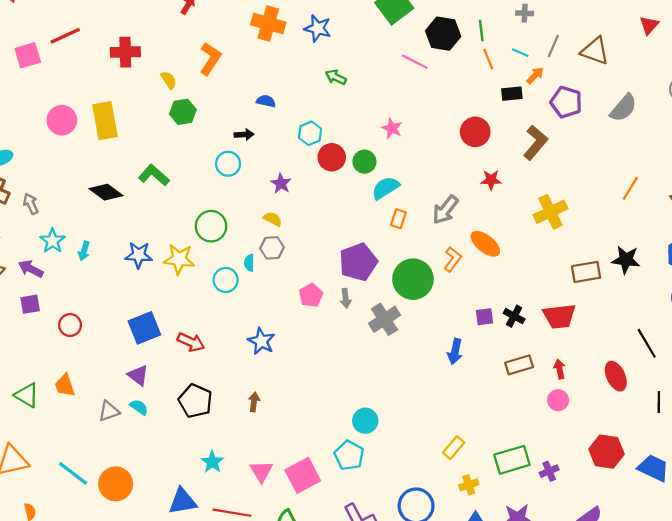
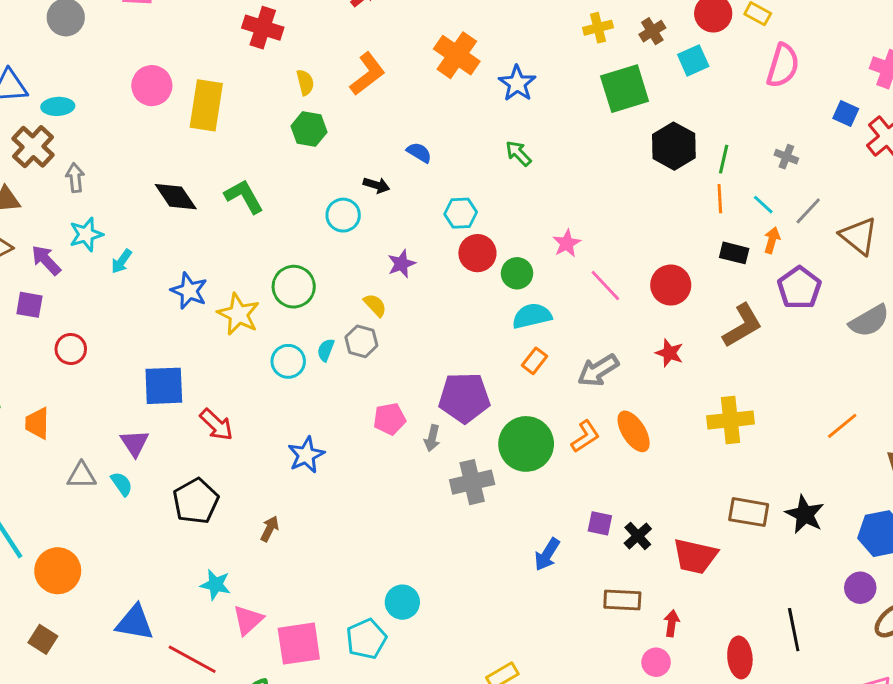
pink line: (415, 62) -> (605, 286), moved
orange arrow: (535, 75) -> (772, 240), turned -48
cyan star: (212, 462) -> (215, 585), moved, turned 30

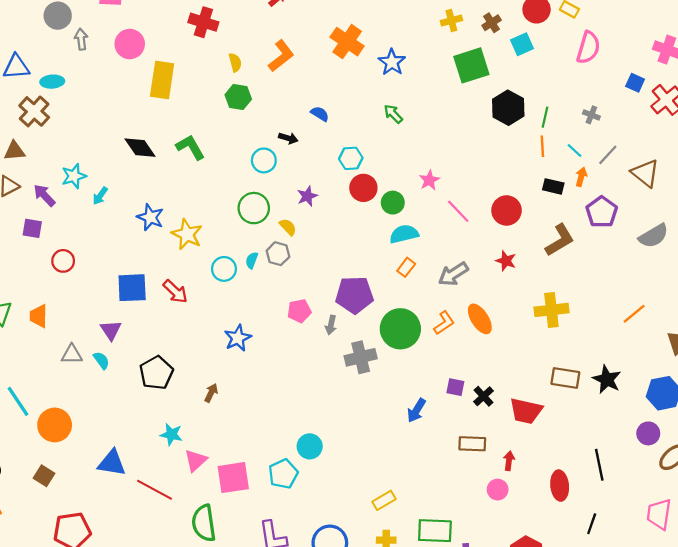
pink circle: (152, 86) -> (130, 44), moved
gray arrow: (75, 178) -> (81, 39), moved
green circle: (294, 287) -> (254, 208), moved
red arrow: (216, 425) -> (175, 292), moved

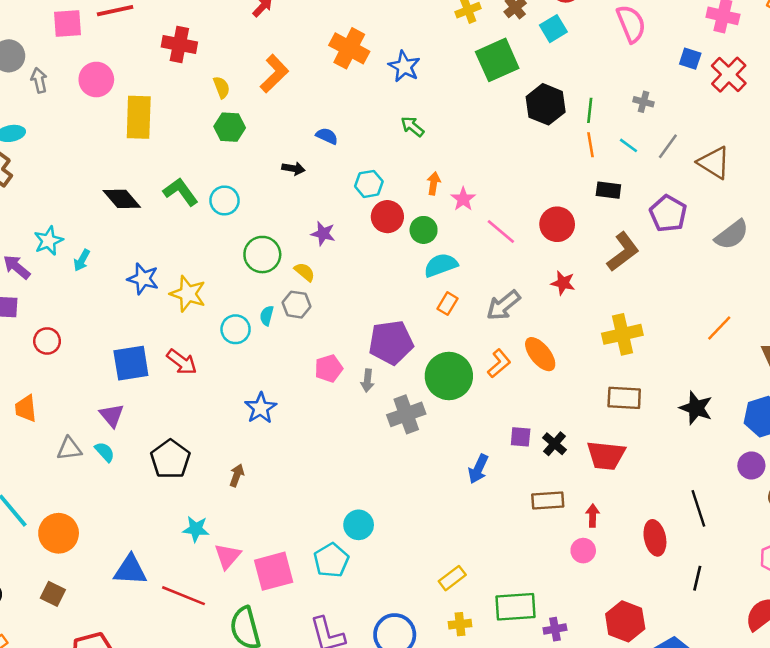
pink semicircle: (588, 48) -> (631, 24), turned -32
cyan circle: (264, 160) -> (225, 200), moved
orange arrow: (581, 177) -> (434, 184), moved
purple star: (307, 196) -> (323, 234), turned -30
brown rectangle: (565, 378) -> (624, 398), moved

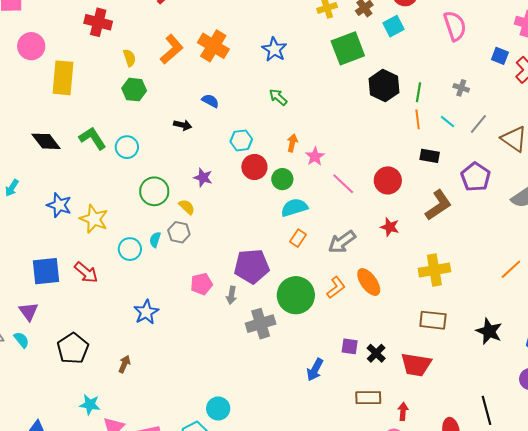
orange cross: (349, 48) -> (213, 46), moved

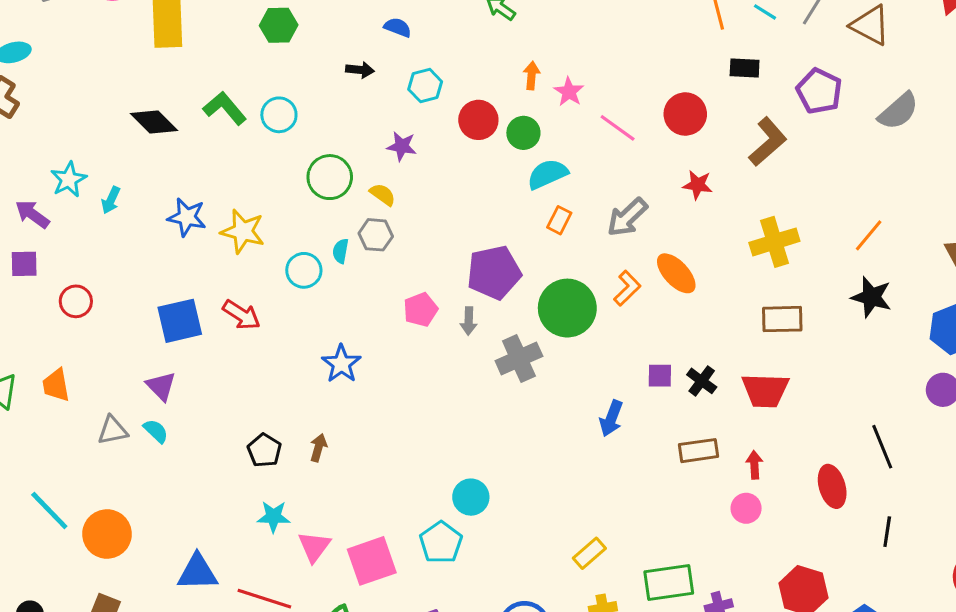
cyan hexagon: (241, 140) -> (425, 85), moved
orange line: (511, 269) -> (869, 235), moved
black star: (489, 331) -> (871, 297), moved
black pentagon: (73, 348) -> (264, 450), moved, size x0.7

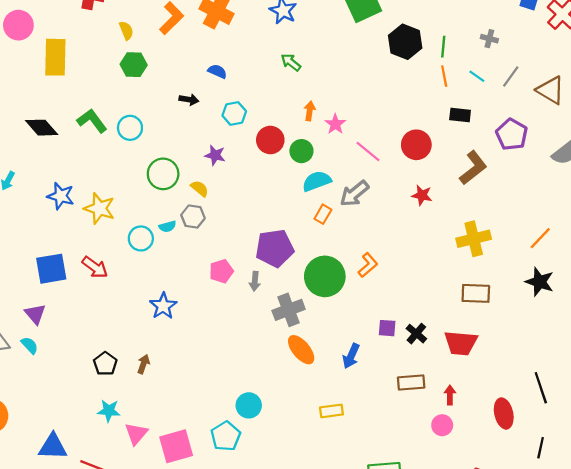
gray arrow: (627, 217) -> (354, 194), moved
cyan semicircle: (341, 251) -> (167, 226), turned -119
orange ellipse: (676, 273) -> (301, 350), moved
yellow rectangle: (589, 553) -> (331, 411), moved, turned 30

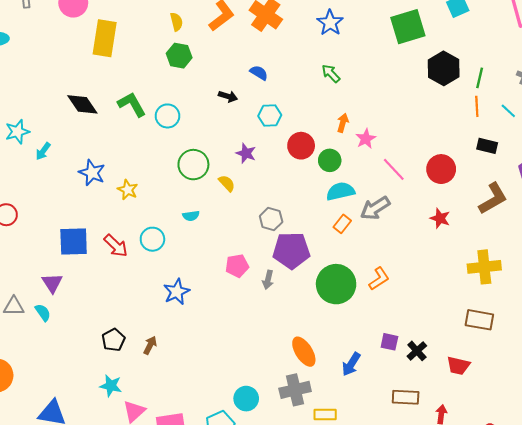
yellow star: (99, 208) -> (128, 190), size x0.7
gray hexagon: (193, 217) -> (271, 219), moved
cyan circle: (141, 238) -> (152, 239), moved
gray cross: (289, 310) -> (295, 390), moved
red trapezoid: (461, 343) -> (458, 366), size x0.7

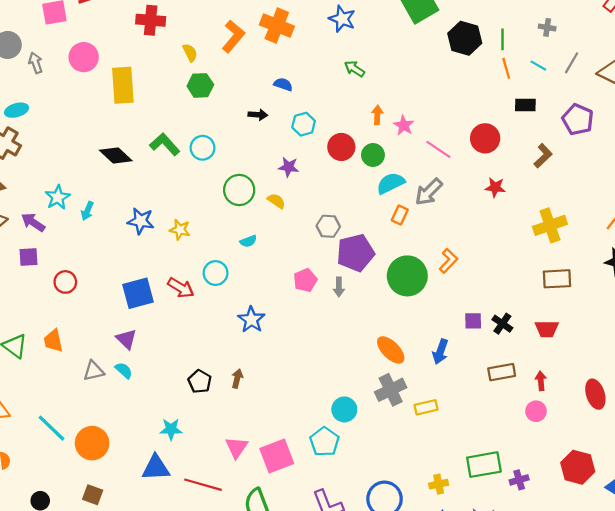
brown L-shape: (493, 199) -> (543, 156), size x0.7
cyan star: (111, 386) -> (171, 429), moved

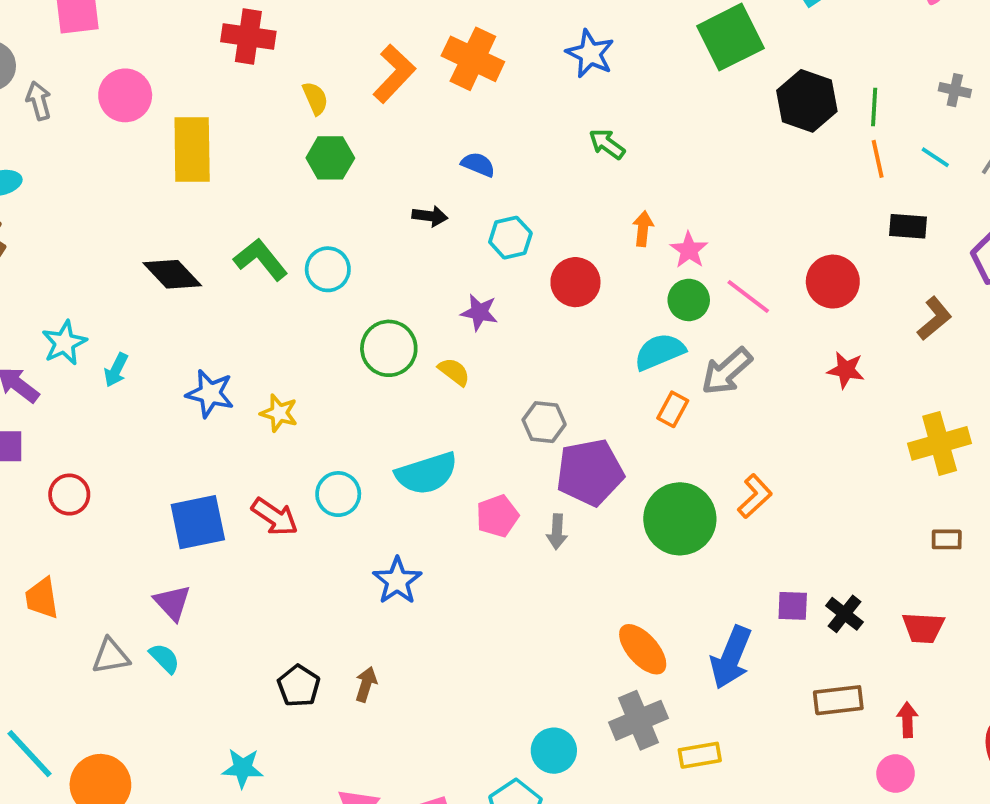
green circle: (373, 155) -> (689, 300), moved
cyan semicircle: (248, 241) -> (427, 473), moved, size x2.0
brown rectangle: (557, 279) -> (947, 539), size x0.6
blue arrow: (440, 352) -> (731, 657), size x1.4

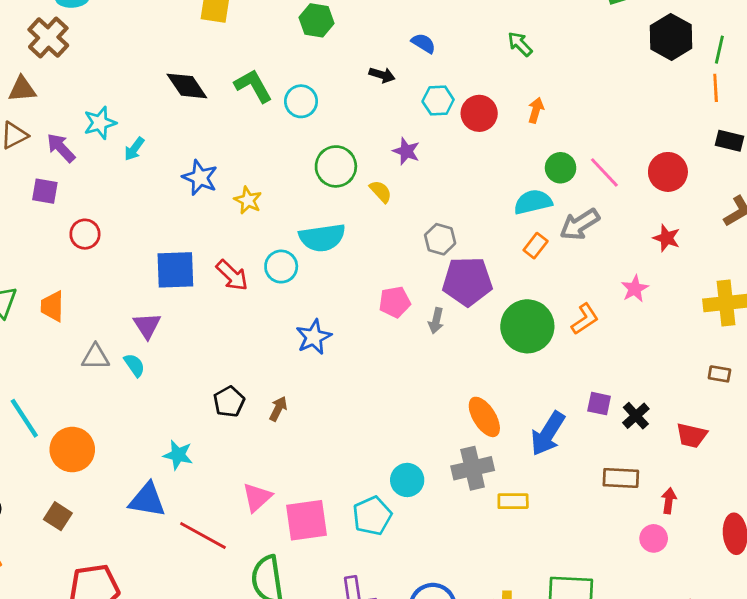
pink star: (689, 250) -> (635, 289), moved
red circle: (575, 282) -> (479, 113), moved
cyan semicircle: (427, 473) -> (322, 238), moved

